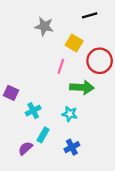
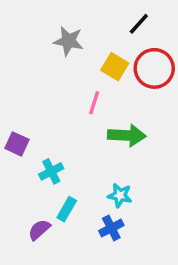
black line: (90, 15) -> (139, 24), turned -32
red circle: (100, 61) -> (154, 68), moved
cyan star: (70, 114) -> (120, 195), moved

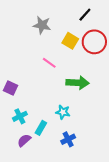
pink line: (94, 103) -> (49, 63), moved, turned -72
cyan cross: (51, 171) -> (20, 116), moved
cyan star: (120, 195) -> (63, 112), moved

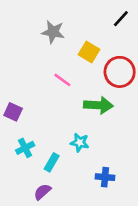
black line: (85, 15) -> (121, 19), moved
red circle: (94, 42) -> (120, 72), moved
blue cross: (68, 139) -> (105, 177), moved, turned 32
purple semicircle: (24, 140) -> (42, 192), moved

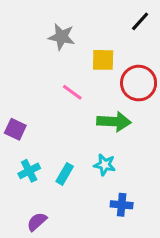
yellow square: (89, 52) -> (103, 60), turned -30
cyan star: (80, 142) -> (105, 165), moved
cyan rectangle: (52, 162) -> (65, 174), moved
purple semicircle: (42, 192) -> (37, 222), moved

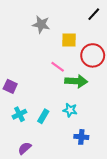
pink line: (72, 92) -> (58, 67), moved

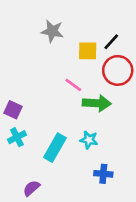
black line: (94, 14) -> (111, 42), moved
cyan cross: (19, 114) -> (17, 137), moved
cyan rectangle: (43, 116) -> (55, 148), size x1.5

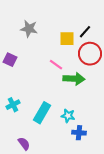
gray star: (52, 31) -> (29, 29), moved
purple square: (13, 110) -> (10, 60), moved
cyan star: (89, 140) -> (68, 116), moved
purple semicircle: (31, 188) -> (24, 144), turned 96

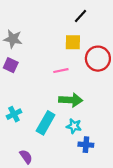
gray star: (29, 29) -> (13, 39), moved
black line: (85, 32) -> (80, 16), moved
pink line: (56, 65) -> (61, 71), turned -48
green arrow: (74, 79) -> (71, 100), moved

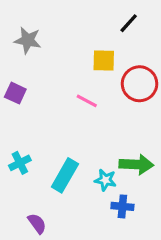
black line: (80, 16) -> (129, 23), moved
gray star: (13, 39) -> (28, 40), moved
pink line: (61, 71) -> (87, 101), turned 40
green arrow: (71, 100) -> (136, 164), moved

